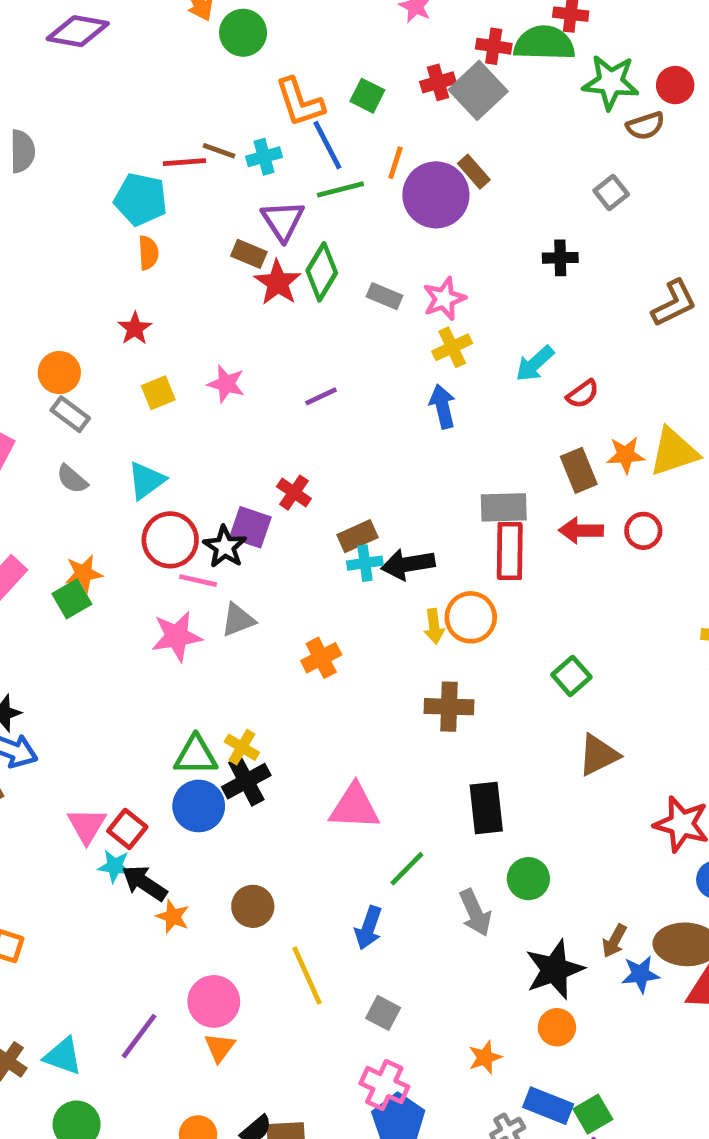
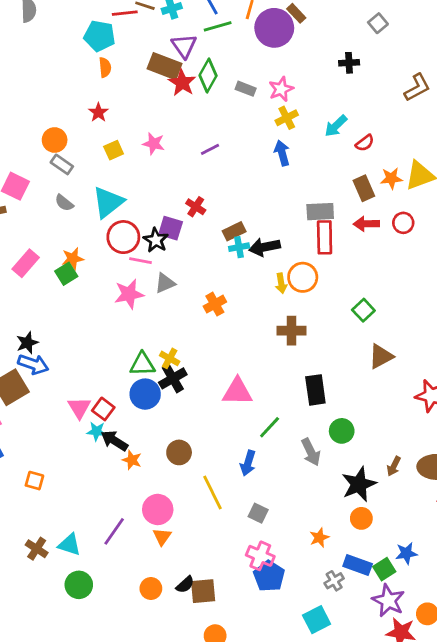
brown rectangle: (249, 254) -> (165, 66), size x1.6
cyan triangle: (146, 480) -> (108, 202), size x1.4
blue star: (640, 974) -> (406, 553), moved

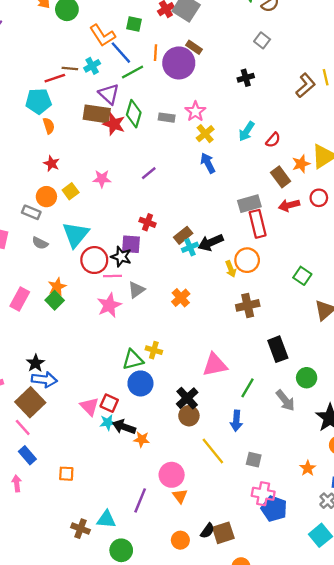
orange circle: (55, 140) -> (46, 197), moved
black cross: (173, 378) -> (187, 398), moved
brown circle: (179, 452) -> (189, 416), moved

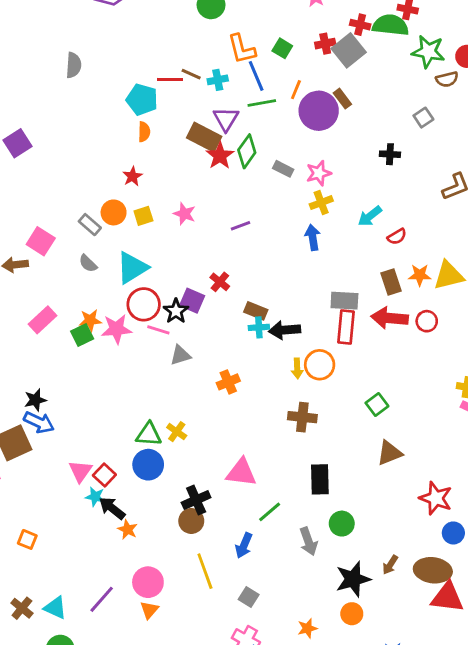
red arrow: (289, 205) -> (390, 318), size x1.4
brown rectangle: (183, 235) -> (256, 311), turned 42
pink star: (109, 305) -> (116, 329), moved

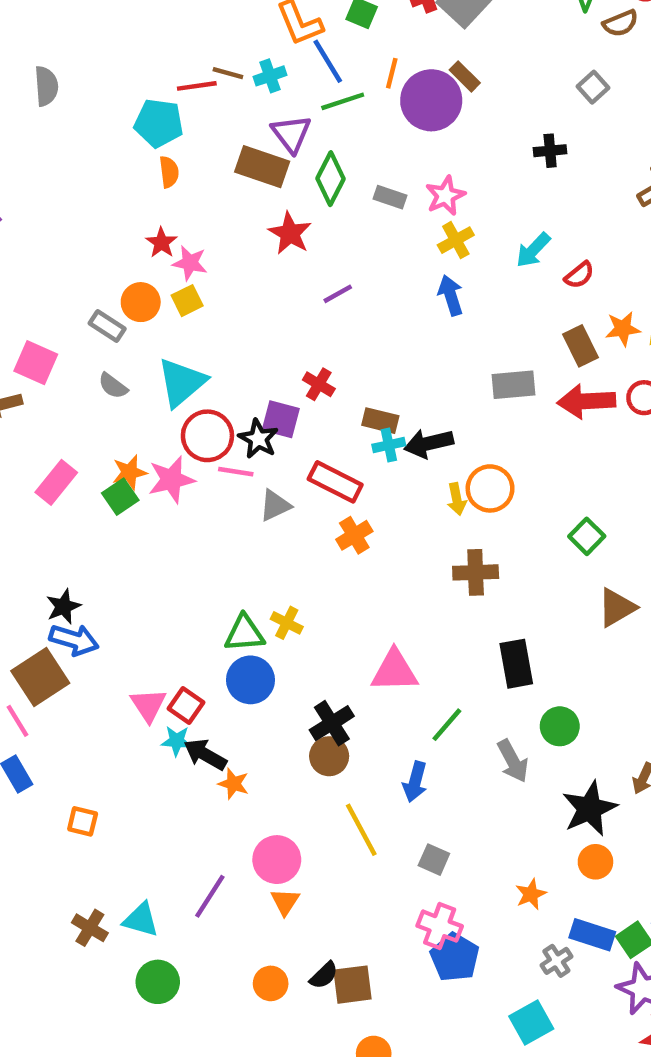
red star: (220, 156) -> (290, 233), moved
pink star: (184, 214) -> (190, 263), moved
red rectangle: (346, 327) -> (335, 482), moved, turned -60

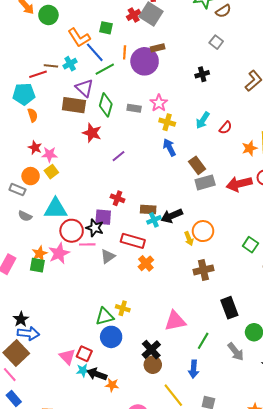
brown rectangle: (465, 76) -> (158, 48), turned -48
yellow cross: (456, 240) -> (167, 122), turned -35
brown rectangle: (581, 346) -> (197, 165), moved
cyan triangle: (182, 382) -> (56, 209), turned 50
green square: (120, 497) -> (37, 265), turned -35

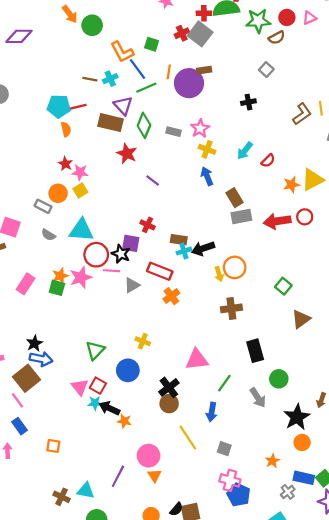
red line: (38, 74) -> (77, 107), moved
purple line: (119, 156) -> (153, 180), turned 72
green triangle: (105, 316) -> (95, 350), moved, turned -36

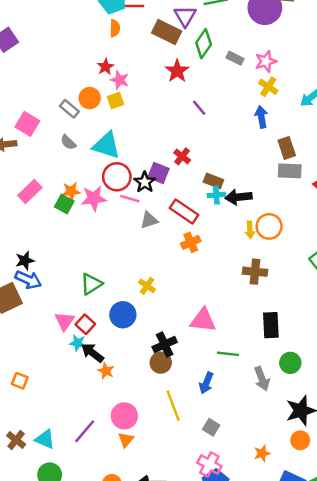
green line: (224, 383) -> (228, 354), turned 48

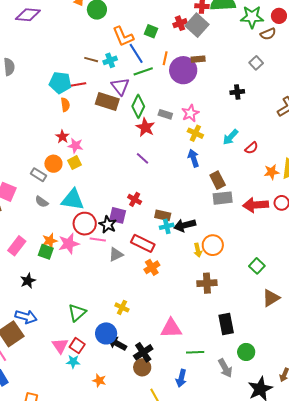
red star: (177, 71) -> (145, 127), moved
black star: (25, 261) -> (28, 281), moved
black arrow: (92, 353) -> (117, 343), moved

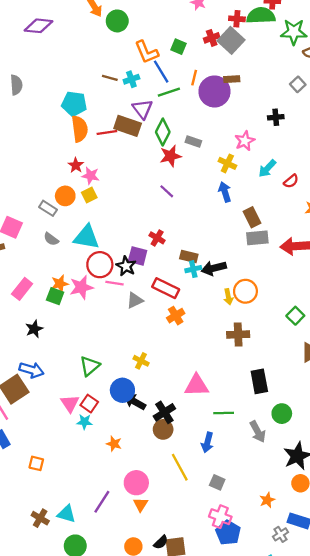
red line: (77, 85) -> (107, 133), moved
orange semicircle: (65, 105) -> (80, 129), size x1.6
pink star: (190, 113) -> (245, 141), moved
red star: (145, 127) -> (171, 156), turned 30

